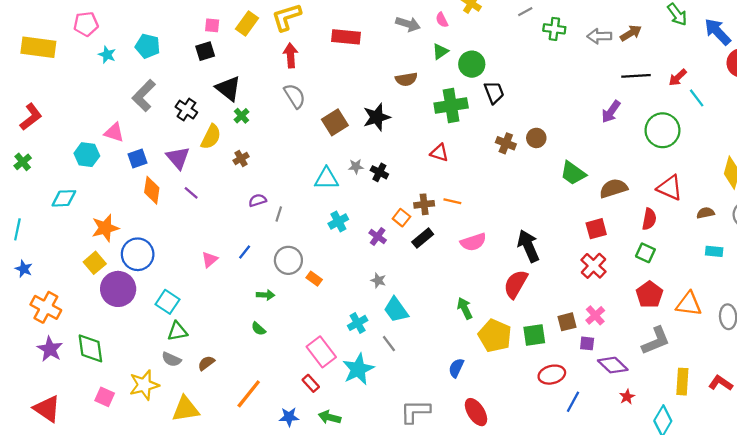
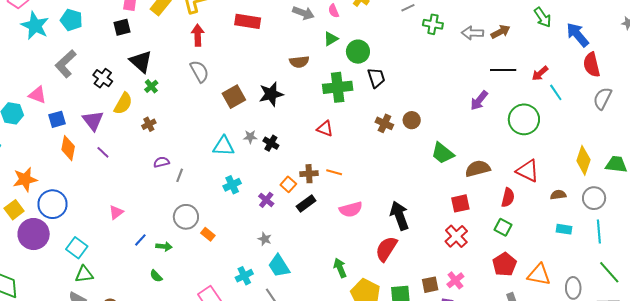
cyan star: (107, 55) -> (35, 26), size x1.8
blue line: (245, 252) -> (140, 240), moved

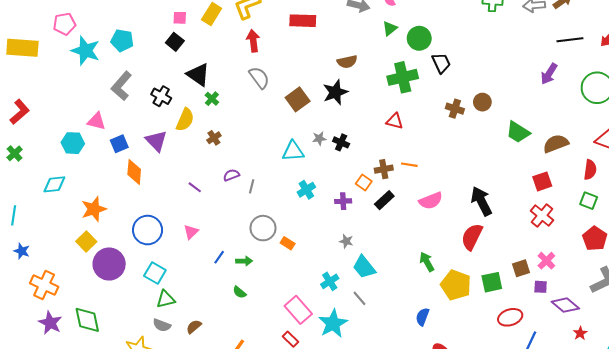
black square: (122, 27) -> (175, 42), turned -30
brown semicircle: (299, 62) -> (347, 62), moved
purple line: (103, 152) -> (195, 187), moved
purple cross: (266, 200) -> (343, 201), turned -35
blue circle: (52, 204) -> (148, 230), moved

